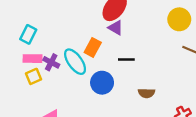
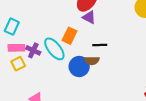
brown semicircle: (146, 93) -> (92, 61), moved

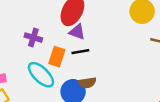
black line: (100, 45) -> (80, 52), moved
purple cross: (33, 50) -> (33, 38), moved

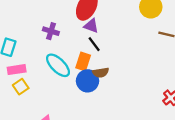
black line: (80, 52) -> (94, 44), turned 63
orange rectangle: (57, 57) -> (83, 62), moved

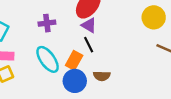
purple cross: (51, 31) -> (47, 23), turned -35
brown semicircle: (101, 73) -> (102, 76), moved

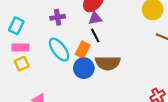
purple triangle: (89, 25) -> (95, 18), turned -40
brown semicircle: (102, 76) -> (108, 63), size x1.6

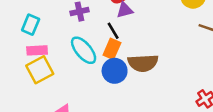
black line: (95, 35) -> (113, 31), moved
yellow square: (22, 64) -> (40, 70), size x1.5

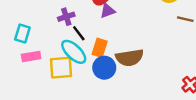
black line: (113, 31) -> (79, 33), moved
yellow square: (40, 70) -> (61, 68), moved, turned 30

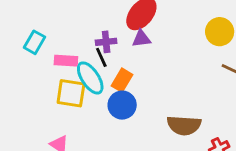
purple cross: (66, 17) -> (106, 42), moved
pink rectangle: (31, 57) -> (66, 61), moved
brown semicircle: (130, 58) -> (184, 125), moved

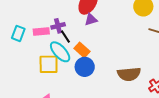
purple cross: (106, 42) -> (58, 26), moved
pink rectangle: (66, 61) -> (41, 32), moved
orange rectangle: (122, 80) -> (82, 50), turned -70

